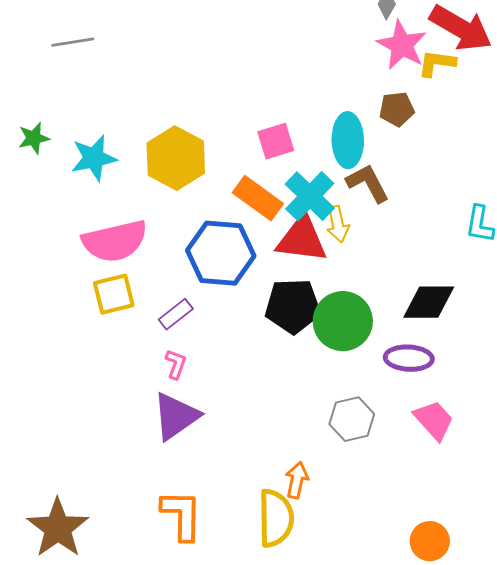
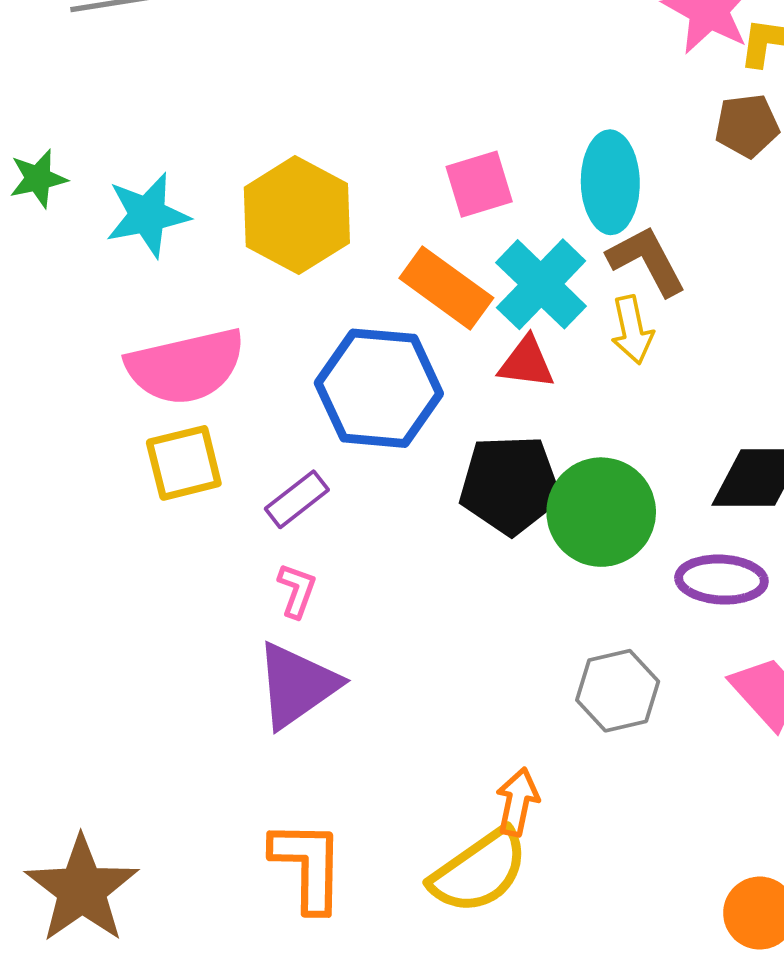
brown pentagon: (397, 109) -> (747, 126), moved
yellow arrow: (338, 224) -> (632, 330), moved
red triangle: (302, 239) -> (526, 363), size x0.6
yellow semicircle: (276, 518) -> (479, 871), turned 56

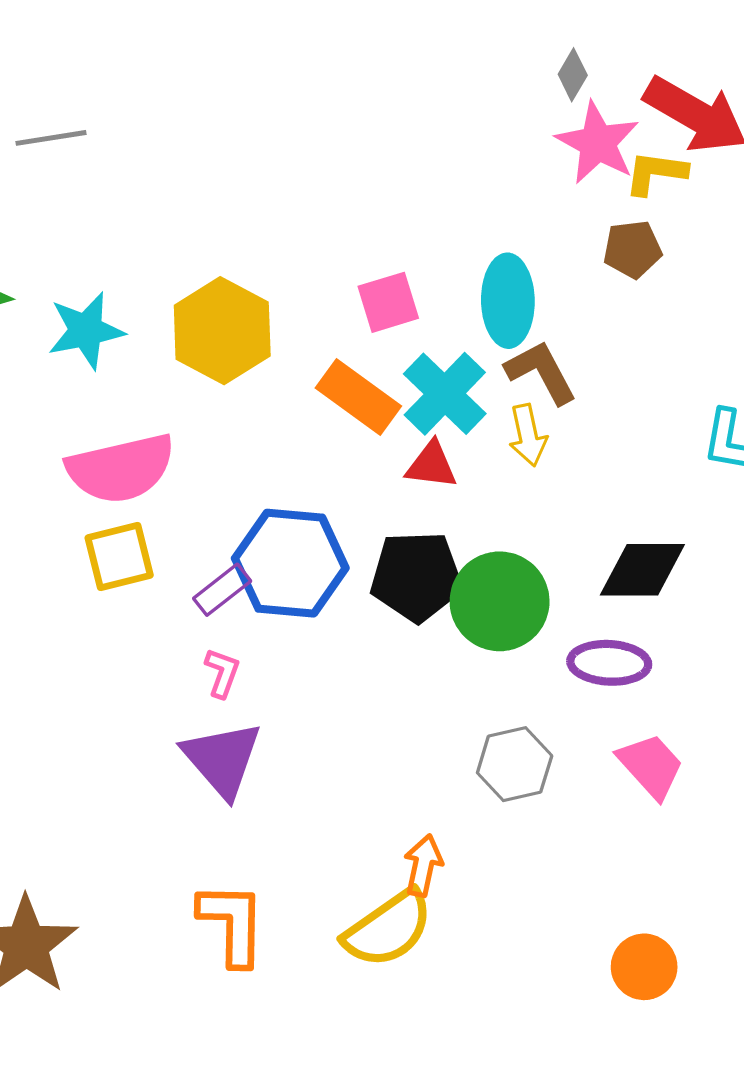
blue hexagon: (379, 388) -> (290, 563), moved
purple triangle: (297, 685) -> (222, 759), turned -36

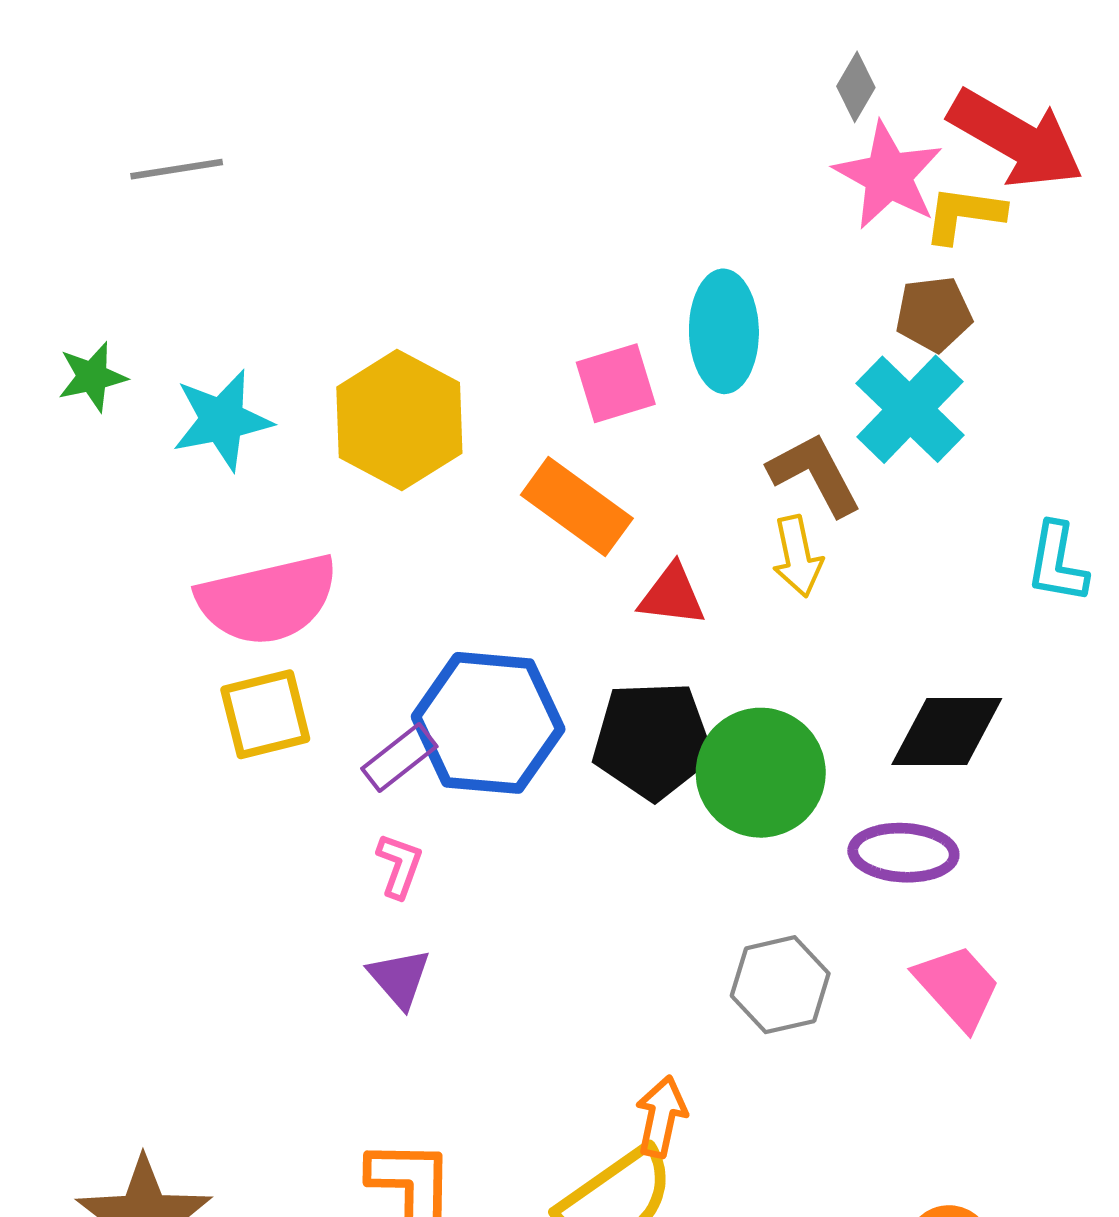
cyan ellipse: (508, 301) -> (724, 331), moved
cyan cross: (445, 394) -> (910, 409), moved
purple triangle: (222, 759) -> (399, 978), size x0.6

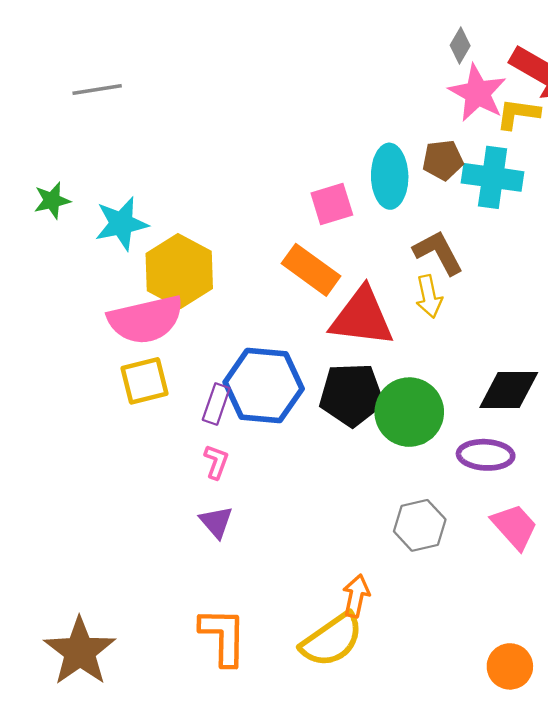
brown pentagon: (934, 314) -> (443, 160), moved
cyan cross: (910, 409) -> (493, 177), moved, turned -36
yellow hexagon: (399, 420) -> (179, 271), moved
red triangle: (672, 595) -> (362, 317), size x1.8
purple rectangle: (399, 758) -> (216, 404), turned -33

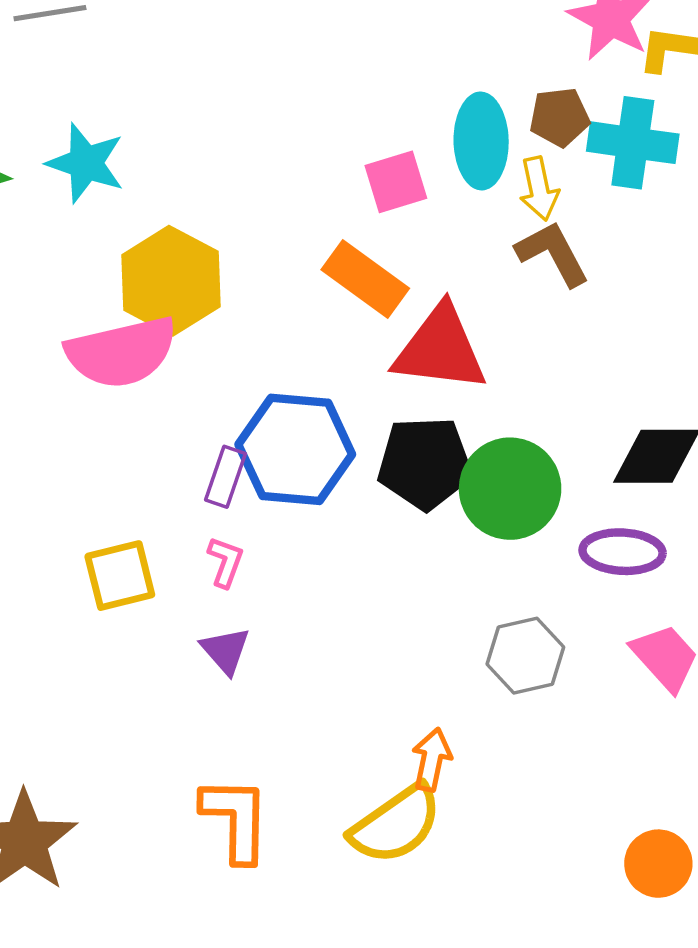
cyan star: (121, 224) -> (86, 163), moved, turned 30
yellow arrow: (429, 296) -> (539, 189), moved
yellow square: (145, 381) -> (120, 576), moved

